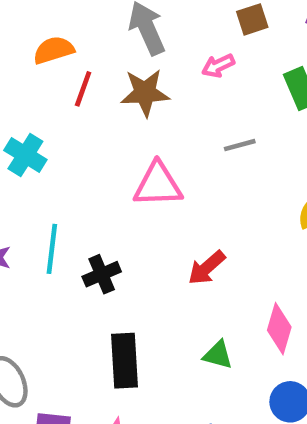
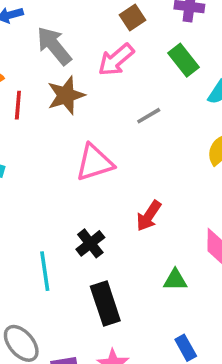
pink arrow: (218, 66) -> (116, 60), size x1.5
cyan line: (52, 249) -> (45, 271), moved
black cross: (102, 274) -> (90, 243), moved

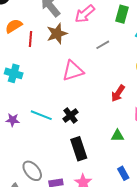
green rectangle: (183, 60) -> (122, 14), turned 54
red arrow: (149, 216) -> (118, 93), moved
cyan line: (45, 271) -> (41, 115), moved, turned -60

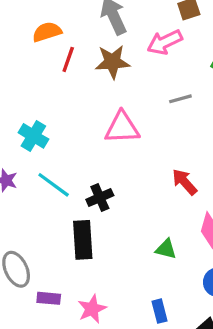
cyan cross: (14, 73) -> (33, 136), moved
red arrow: (118, 93) -> (185, 182), turned 90
black rectangle: (79, 149) -> (83, 240), moved

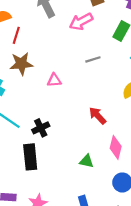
brown star: (112, 62) -> (21, 64), moved
pink triangle: (122, 128) -> (54, 80), size x0.6

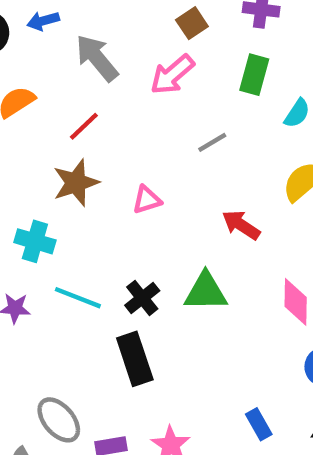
red line: (16, 35) -> (84, 126), moved, turned 42
red arrow: (98, 116) -> (241, 225), moved
green triangle: (86, 161) -> (206, 292), moved, size x1.5

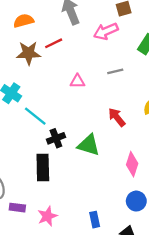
brown star: (76, 183) -> (29, 53), moved
pink triangle: (147, 200) -> (77, 81), moved
cyan line: (78, 298) -> (35, 116), moved

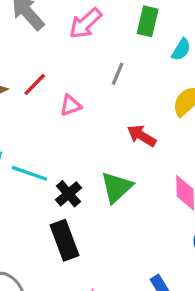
red line: (54, 43) -> (35, 84), moved
gray line: (115, 71) -> (118, 74), turned -35
green triangle: (89, 145) -> (117, 187), turned -40

